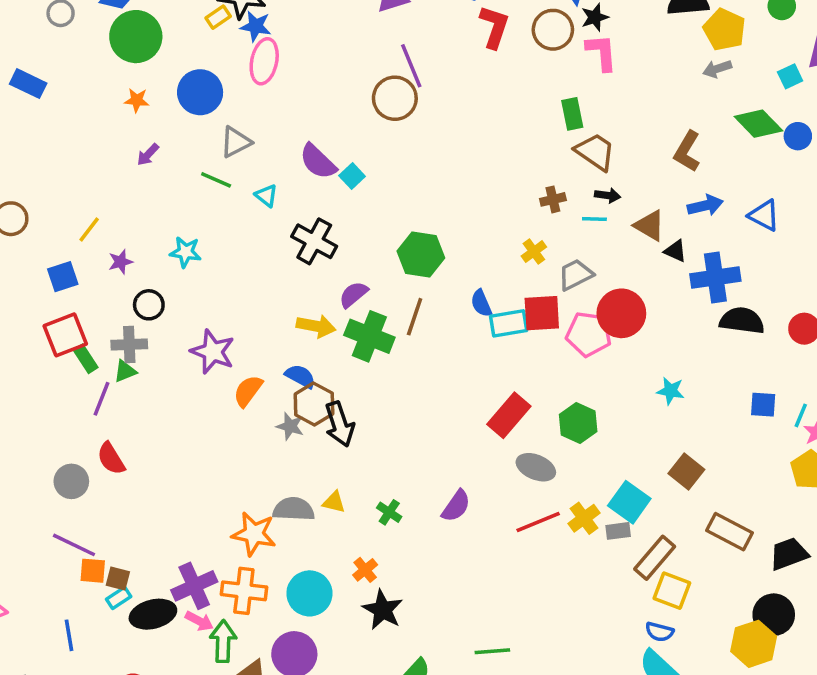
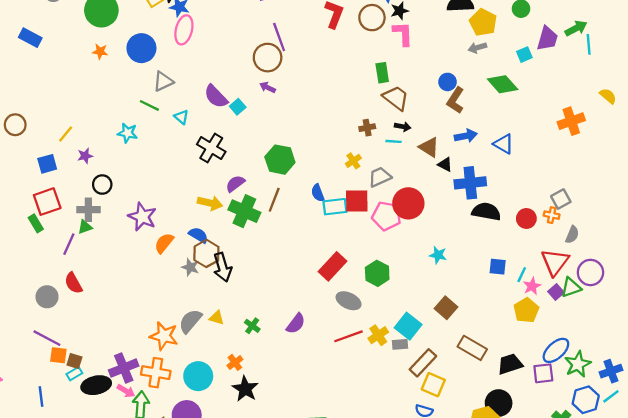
blue circle: (798, 136) -> (448, 82), moved
purple arrow: (148, 155) -> (267, 87), moved, turned 70
cyan star: (186, 252) -> (128, 133), moved
green rectangle: (86, 359) -> (36, 223), moved
gray semicircle: (294, 509) -> (190, 321), turned -55

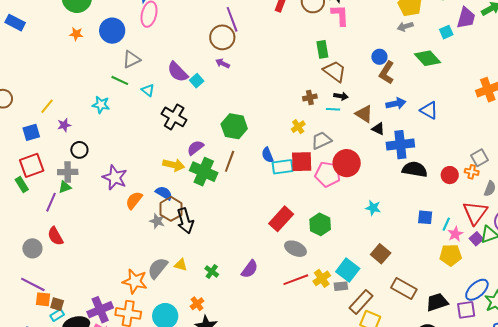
yellow pentagon: (526, 310) -> (451, 255), turned 30

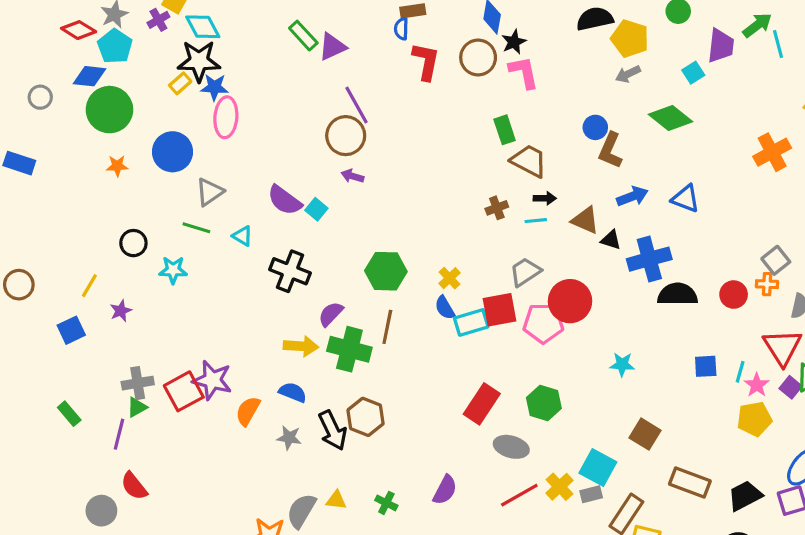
yellow cross: (298, 127) -> (449, 278), moved
black circle: (79, 150) -> (133, 243), moved
red square: (32, 165) -> (184, 391), moved
brown hexagon: (171, 209) -> (366, 417), moved

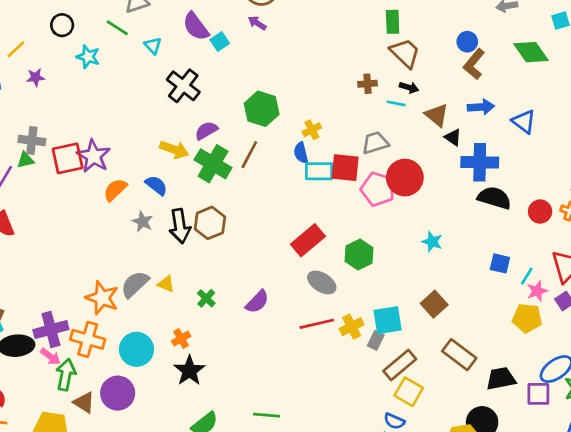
cyan square: (598, 468) -> (388, 320), turned 36
gray rectangle: (591, 494) -> (376, 340), turned -66

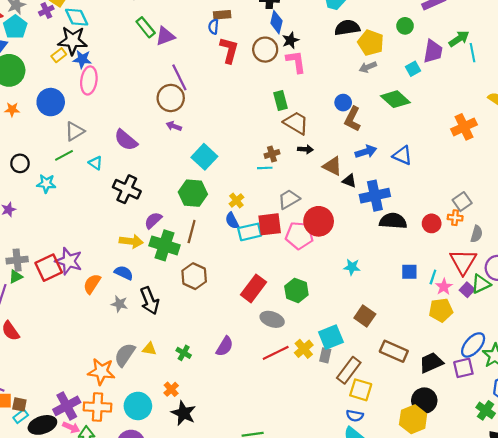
green line: (117, 28) -> (64, 155), turned -48
cyan square: (220, 42) -> (204, 157), moved, size x1.6
cyan line: (396, 103) -> (265, 168), moved
brown hexagon: (210, 223) -> (194, 276), moved

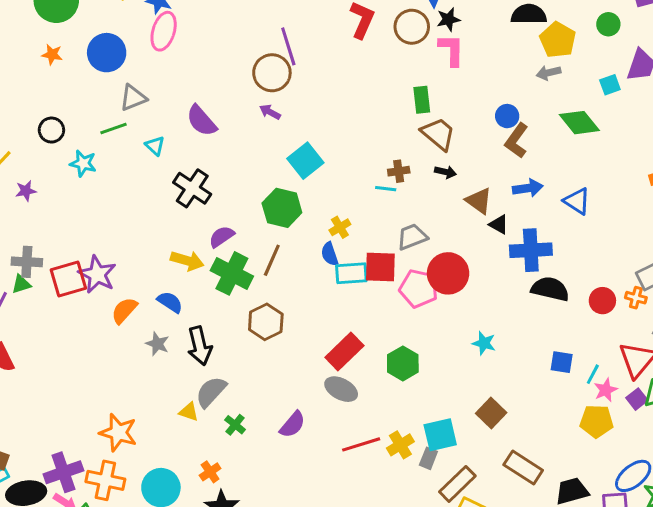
gray ellipse: (272, 319) -> (341, 389), moved
gray semicircle: (125, 355) -> (211, 392), moved

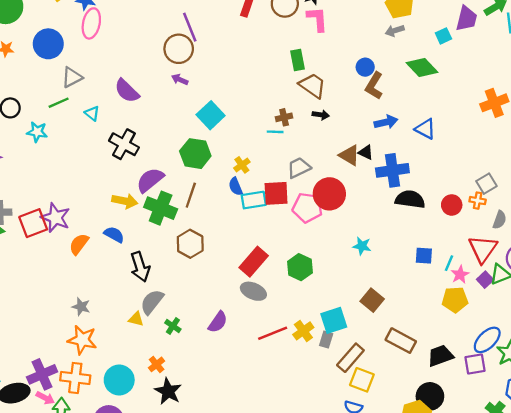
brown triangle: (479, 201) -> (349, 155), moved
purple semicircle: (222, 237) -> (150, 180), size x1.4
gray star: (157, 344) -> (81, 307), moved

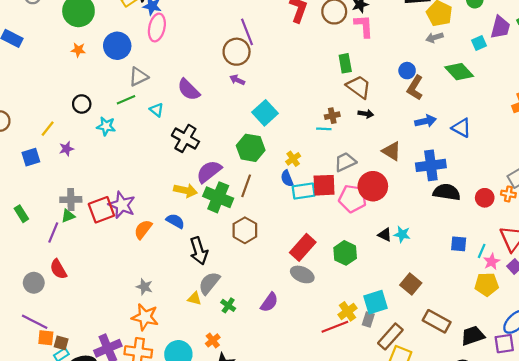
black triangle: (366, 152) -> (385, 235), moved
red line: (273, 333) -> (335, 327), moved

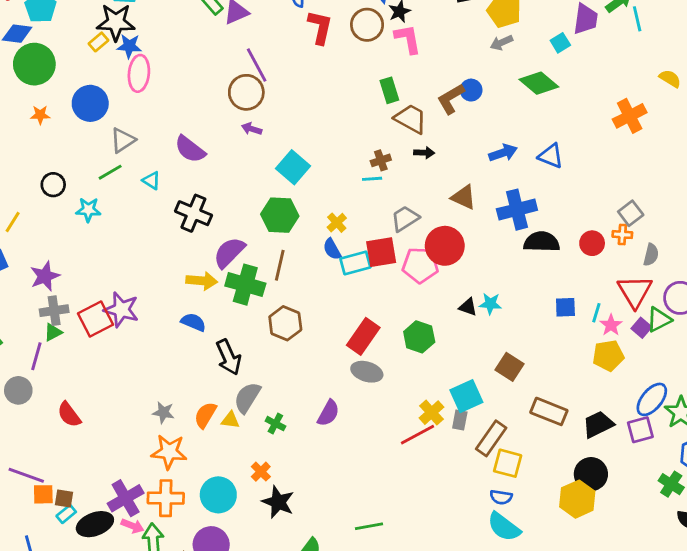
brown L-shape: (415, 88) -> (451, 99), moved, turned 35
purple star: (66, 149) -> (45, 276), moved, size x1.5
orange semicircle: (143, 229) -> (205, 415), moved
red semicircle: (58, 269) -> (69, 415), moved
gray circle: (34, 283) -> (18, 390), moved

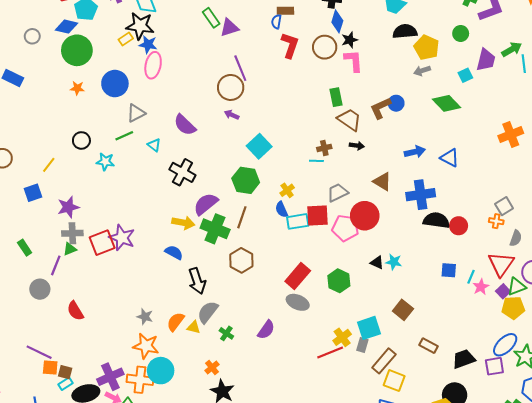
red circle: (592, 243) -> (459, 226), moved
yellow pentagon: (608, 356) -> (513, 308), moved
brown rectangle: (549, 411) -> (429, 346), size x0.7
cyan circle: (218, 495) -> (161, 371), moved

